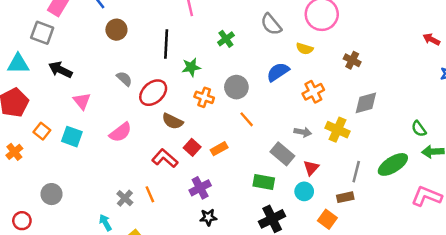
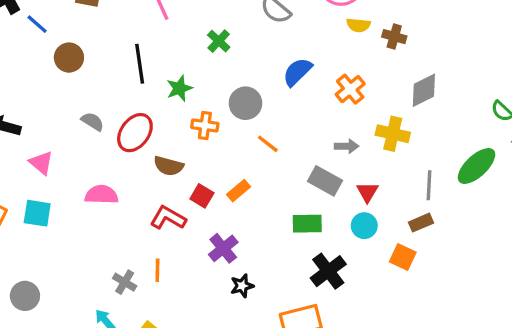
yellow semicircle: (305, 49) -> (358, 25), moved
pink semicircle: (120, 132) -> (101, 195), turned -130
orange line: (150, 194) -> (157, 270), turned 35

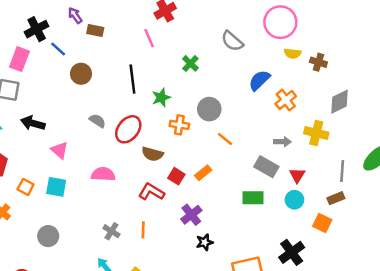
blue semicircle: (297, 72) -> (259, 80), moved
black cross: (328, 271) -> (292, 252), moved
gray cross: (125, 282) -> (111, 231), moved
gray circle: (25, 296) -> (48, 236), moved

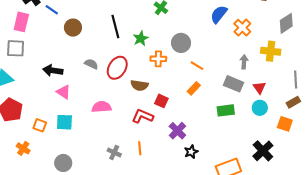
black arrow: (33, 123) -> (53, 70), moved
gray arrow: (282, 142) -> (244, 62), turned -80
orange rectangle: (203, 173) -> (194, 88), moved

